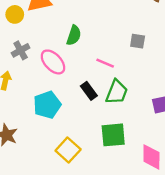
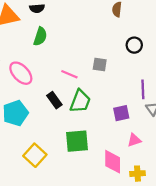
green semicircle: (74, 35) -> (40, 36), moved
gray square: (138, 41) -> (100, 64), moved

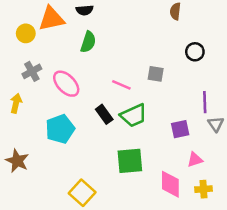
green trapezoid: (80, 101) -> (134, 116), turned 45
yellow square: (35, 155) -> (82, 193), moved
yellow cross: (137, 174) -> (203, 189), moved

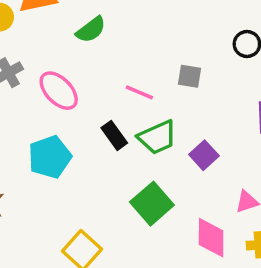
green semicircle: (88, 42) -> (91, 30), turned 35
purple square: (180, 129) -> (204, 155), moved, turned -30
green square: (130, 161) -> (152, 204), turned -36

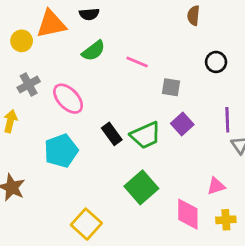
pink line: (139, 92) -> (137, 62), moved
purple square: (204, 155) -> (182, 124), moved

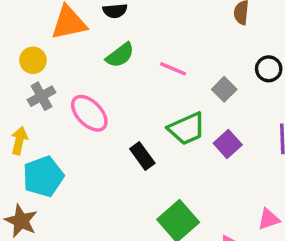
yellow circle: (22, 41) -> (33, 60), moved
gray square: (171, 87) -> (224, 89), moved, turned 36
green trapezoid: (146, 135) -> (187, 129), moved
cyan pentagon: (61, 151) -> (43, 176), moved

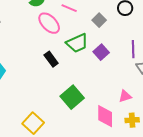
pink ellipse: (89, 113) -> (49, 23), moved

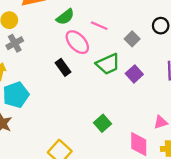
black rectangle: (51, 59) -> (63, 67), moved
green square: (72, 97) -> (103, 123), size x0.7

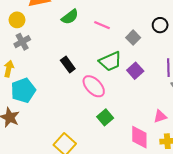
pink ellipse: (77, 42) -> (94, 86), moved

